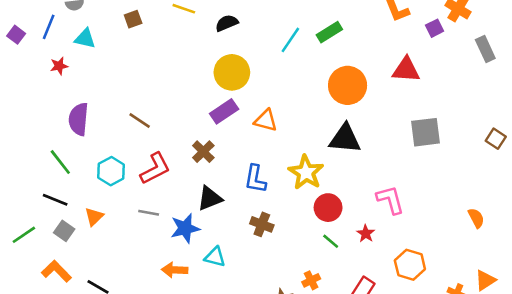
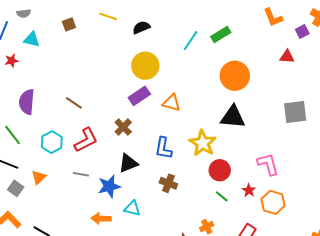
red triangle: (406, 70) -> (287, 57), moved, size x0.7
orange hexagon: (410, 265) -> (273, 202), moved

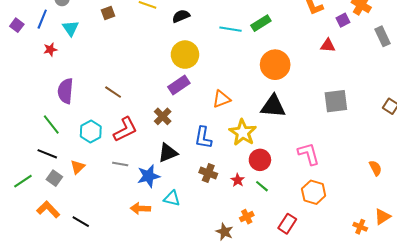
cyan triangle: (32, 40) -> (71, 28), turned 42
cyan line: (191, 41) -> (231, 29), turned 65
orange triangle: (171, 103) -> (221, 99), moved, turned -36
red star: (249, 190) -> (238, 180), moved

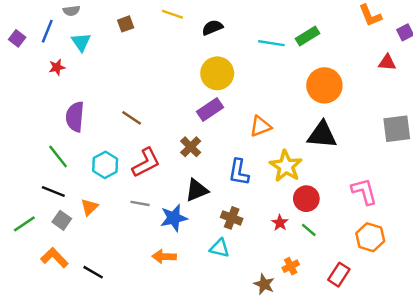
brown cross: (208, 173) -> (232, 218), moved
cyan triangle: (172, 198) -> (220, 248), moved

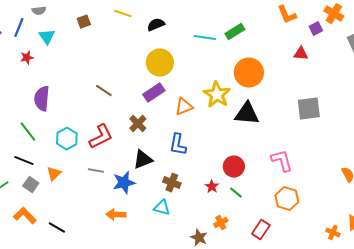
brown line: (132, 118) -> (104, 91), moved
orange triangle: (261, 126) -> (184, 107), moved
yellow star: (286, 166) -> (217, 95), moved

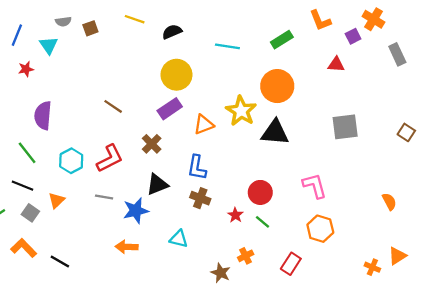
gray semicircle: (39, 11) -> (63, 22), moved
green rectangle: (235, 32) -> (282, 40), moved
brown cross: (172, 183) -> (200, 198), moved

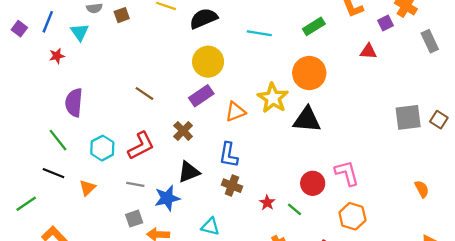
black semicircle: (172, 32) -> (204, 18), size x1.4
gray square: (345, 127) -> (408, 117), moved
red circle: (260, 192) -> (313, 183), moved
gray square: (30, 213) -> (134, 219), moved, turned 36

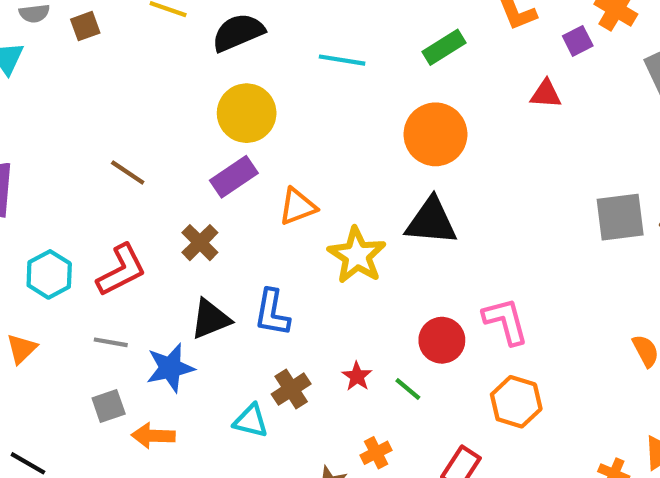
yellow star: (273, 98) -> (357, 255), moved
blue L-shape: (229, 155) -> (272, 313), moved
brown cross: (232, 186) -> (291, 389), moved, turned 36

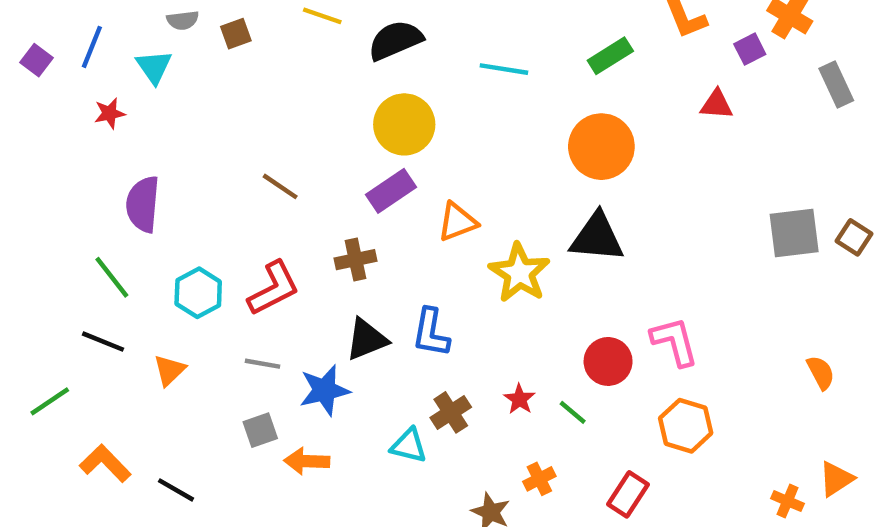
brown cross: (200, 243) -> (356, 260), turned 33

